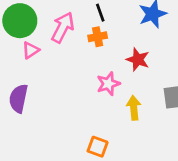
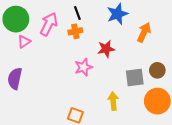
red star: (138, 60) -> (106, 49), turned -30
yellow arrow: (134, 108) -> (113, 101), moved

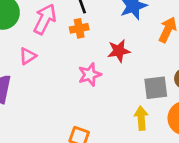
pink triangle: (24, 42) -> (28, 56), moved
yellow arrow: (113, 101) -> (141, 118), moved

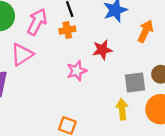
pink triangle: (28, 56) -> (22, 54), size x1.5

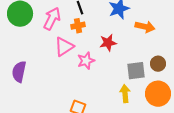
orange arrow: (145, 31) -> (145, 27), turned 78
pink triangle: (22, 54) -> (64, 47), moved

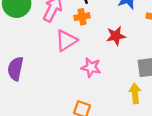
pink star: (86, 61) -> (91, 67), moved, turned 30

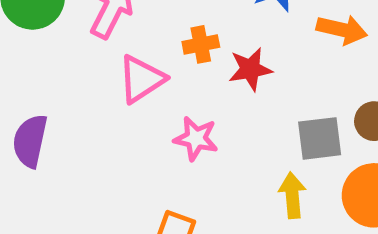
orange cross: (82, 17) -> (201, 44), moved

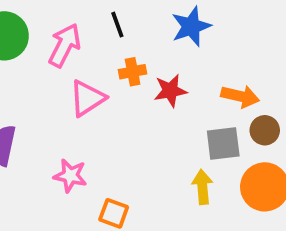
orange arrow: (342, 30) -> (240, 96), moved
pink star: (196, 138) -> (70, 176), moved

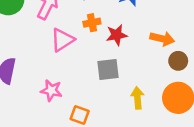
gray square: (223, 143) -> (108, 69), moved

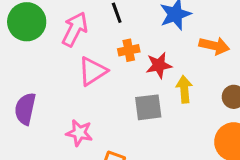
orange arrow: (162, 39) -> (214, 46), moved
yellow arrow: (138, 98) -> (184, 89), moved

